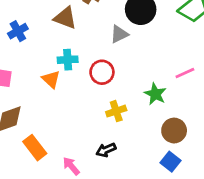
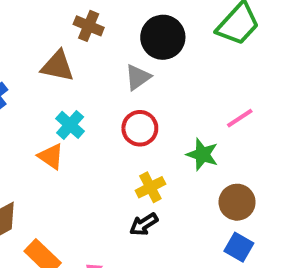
cyan cross: (68, 60) -> (70, 125), turned -36
red circle: (102, 72) -> (140, 128), moved
black arrow: (106, 150) -> (144, 224), moved

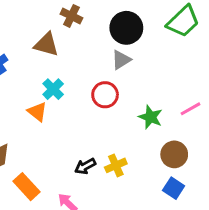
gray triangle: (138, 77) -> (121, 60), moved
pink line: (240, 118) -> (190, 109), moved
yellow cross: (150, 187) -> (116, 165), moved
black arrow: (144, 224) -> (85, 166), moved

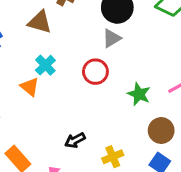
yellow cross: (116, 165) -> (113, 157), moved

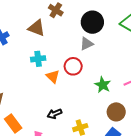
cyan cross: (45, 65) -> (38, 59), turned 32
orange triangle: (30, 87) -> (53, 77), moved

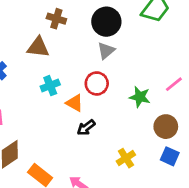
black arrow: (55, 114) -> (86, 128), moved

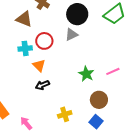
red circle: (97, 83) -> (44, 41), moved

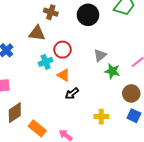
gray triangle: (71, 35) -> (100, 55), moved
yellow cross: (65, 114) -> (101, 117), turned 32

